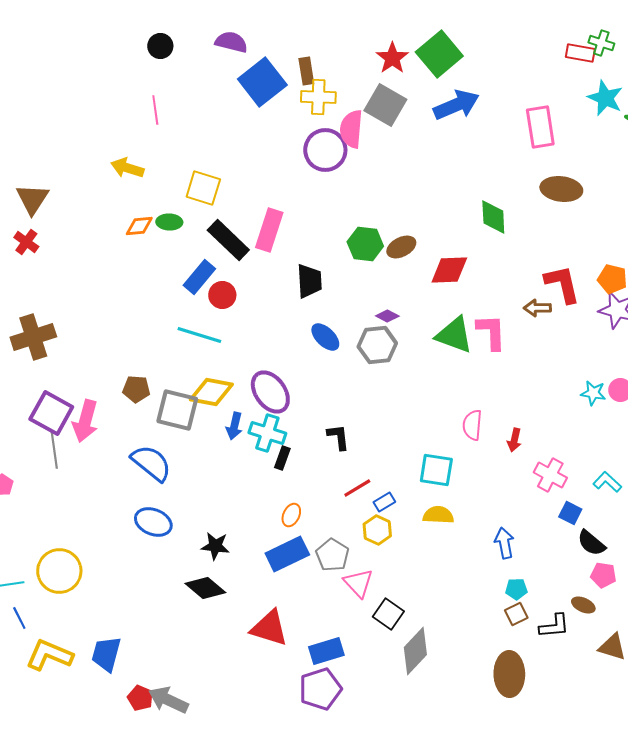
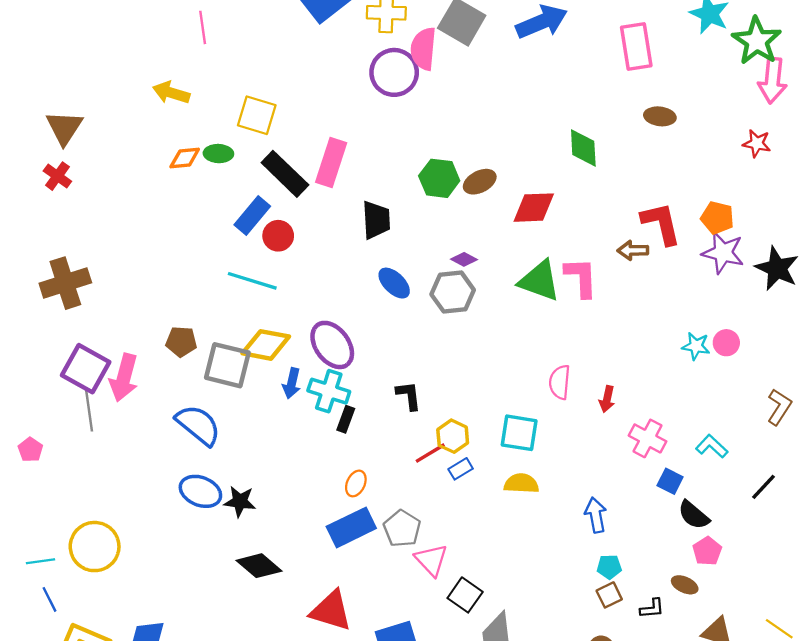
brown ellipse: (561, 189) -> (660, 116), size x0.7
yellow hexagon: (377, 530) -> (453, 436), moved
black star: (215, 546) -> (240, 501), moved
pink pentagon: (603, 575) -> (707, 551), turned 30
black L-shape: (554, 626) -> (652, 608), size x0.7

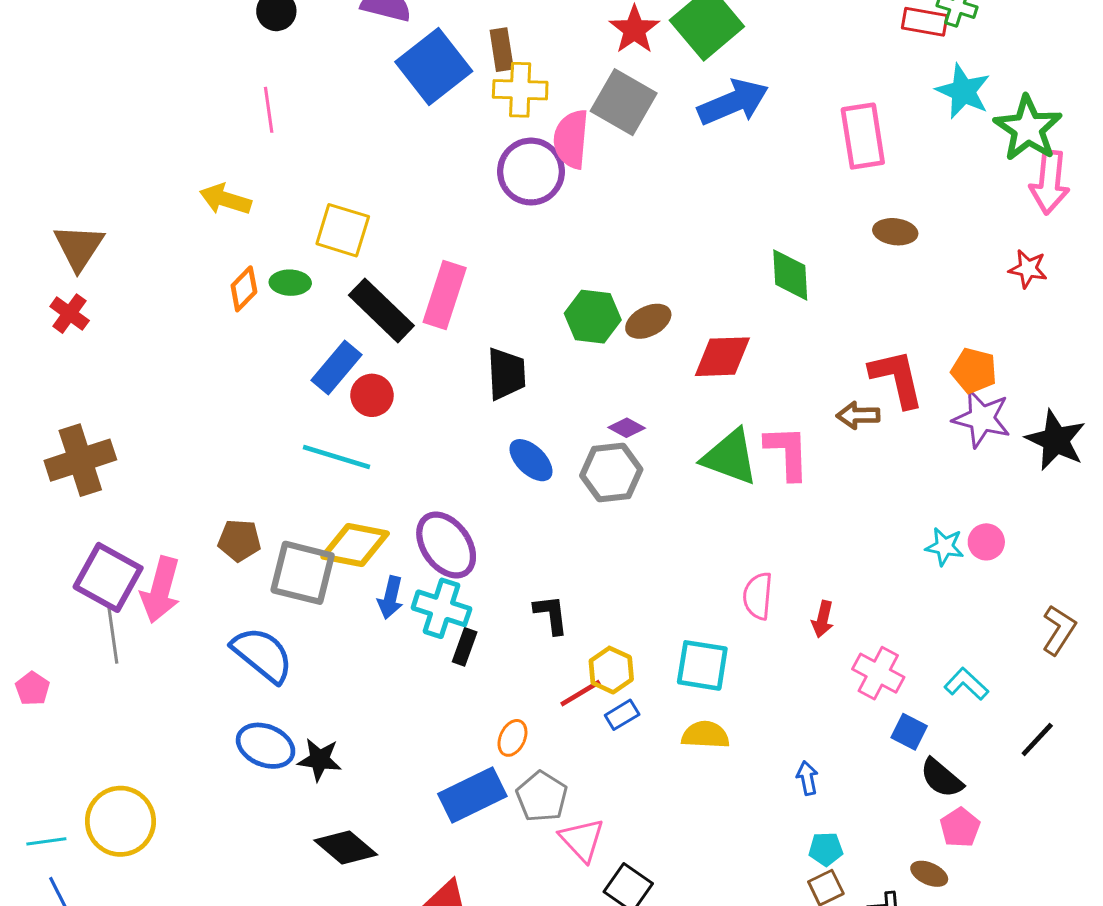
orange diamond: (185, 158) -> (244, 289), turned -40
orange ellipse: (356, 483) -> (512, 738), moved
blue arrow: (596, 515) -> (807, 778), size x0.7

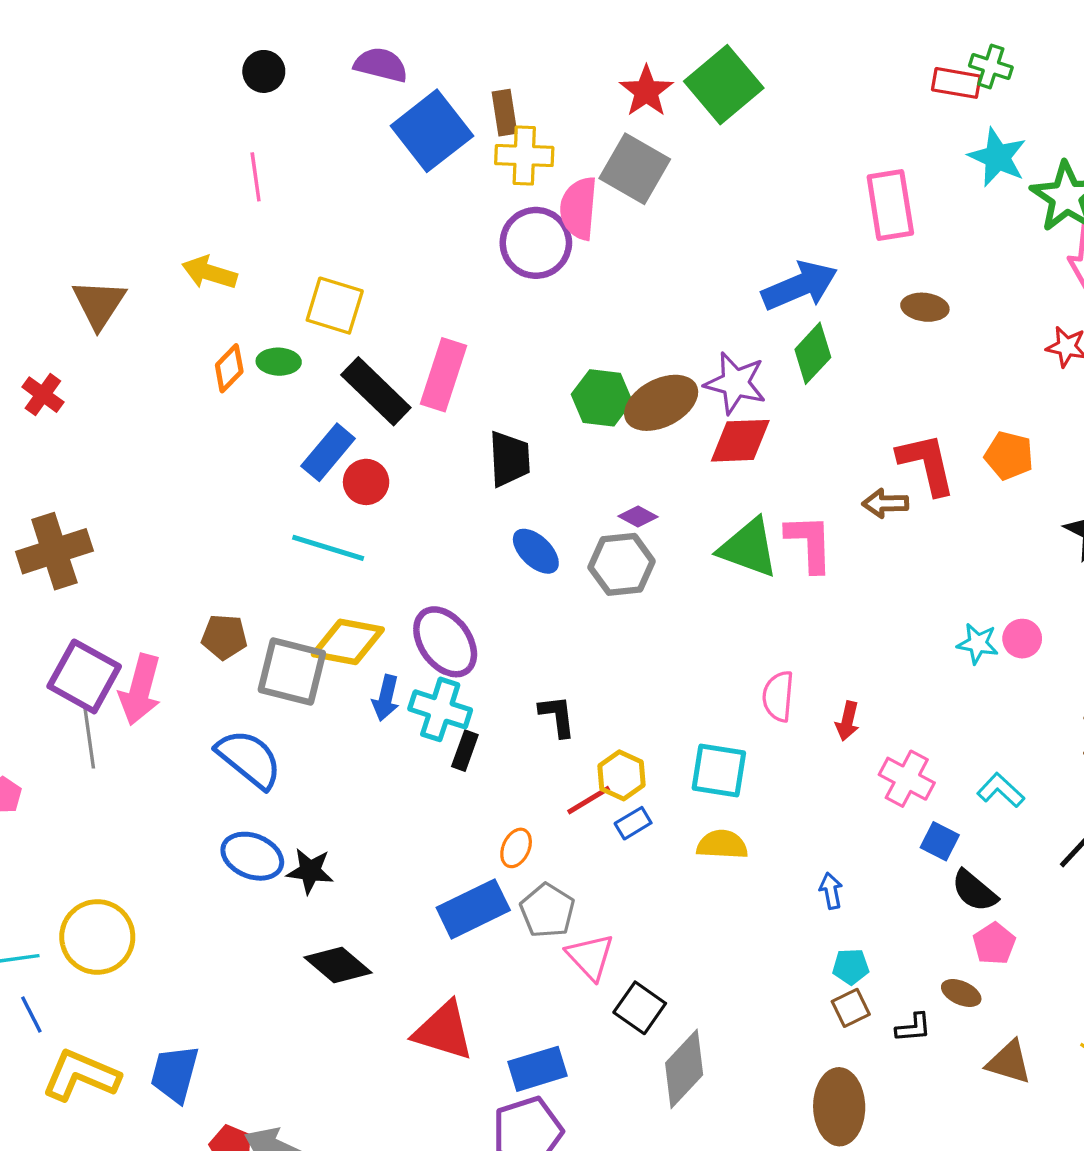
blue arrow: (733, 102) -> (800, 286), moved
brown triangle: (79, 247) -> (99, 304), moved
green diamond: (790, 275) -> (813, 353), turned 46
brown ellipse: (648, 321) -> (661, 403), size x1.5
purple star: (982, 418) -> (735, 383), moved

